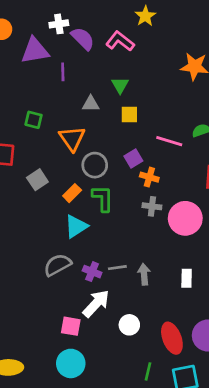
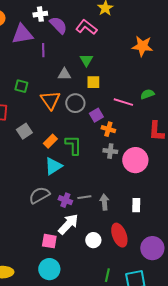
gray circle: (95, 165) -> (75, 103), moved
red ellipse: (172, 338) -> (119, 235), moved

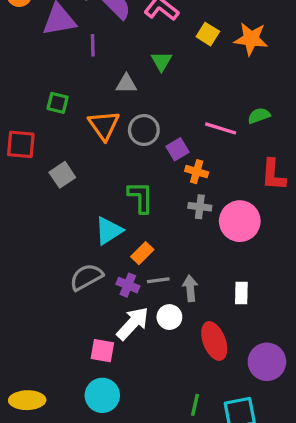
yellow square: (93, 82) -> (208, 34), moved, turned 32
orange rectangle: (50, 141) -> (142, 253), moved
white circle: (93, 240) -> (169, 317), moved

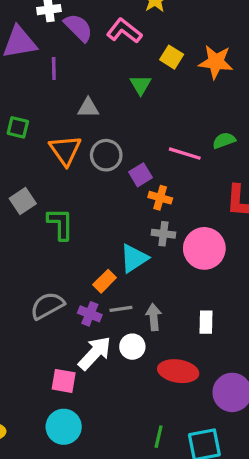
green triangle: (161, 61) -> (141, 85), moved
green L-shape: (141, 197) -> (60, 224), moved
cyan triangle: (109, 231) -> (134, 258), moved
red ellipse: (214, 341) -> (178, 371), turned -60

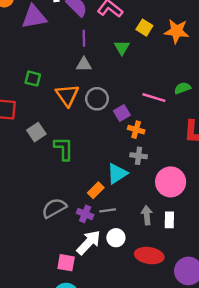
purple line: (54, 68) -> (84, 38), moved
pink circle: (204, 248) -> (171, 182), moved
gray arrow: (154, 317) -> (147, 215), moved

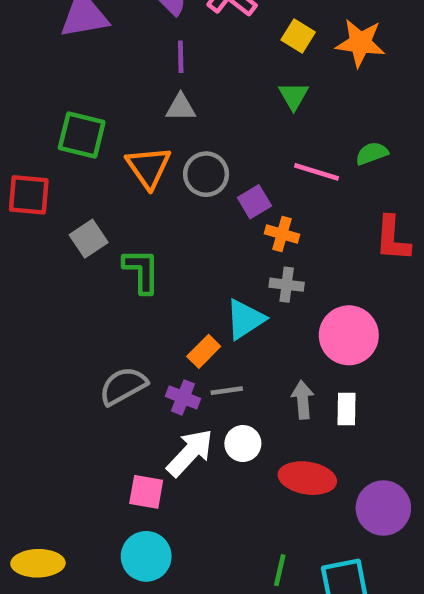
green triangle: (122, 48) -> (294, 96), moved
green square: (33, 79) -> (82, 135), size x1.5

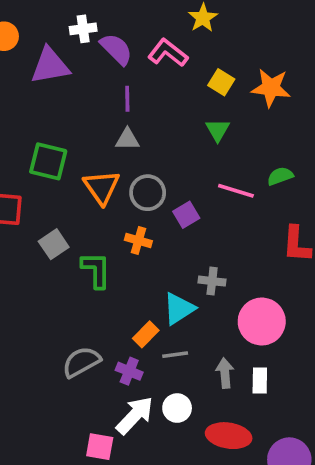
orange cross: (282, 234) -> (138, 241), moved
gray line: (227, 391) -> (175, 355), moved

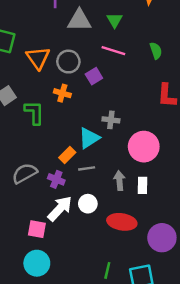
gray triangle: (127, 139) -> (79, 20), moved, size x1.5
green semicircle: (280, 176) -> (156, 51), turned 91
pink line: (236, 191) -> (113, 51), moved

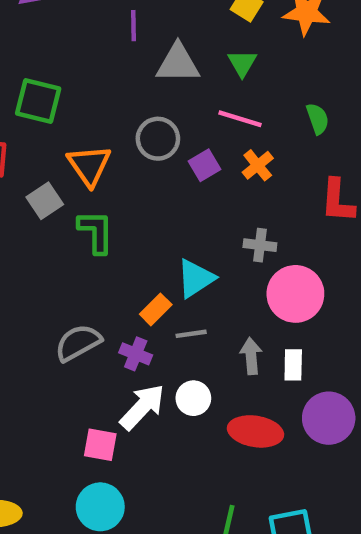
orange triangle: (38, 58) -> (89, 165), moved
orange cross: (62, 93) -> (258, 165), moved, turned 35
gray cross: (111, 120) -> (260, 245), moved
purple circle: (162, 238) -> (329, 418), moved

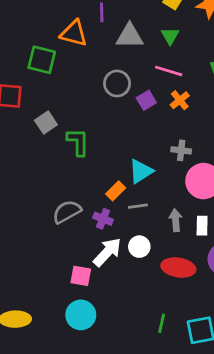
orange triangle: (89, 165) -> (74, 33), moved, turned -40

